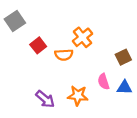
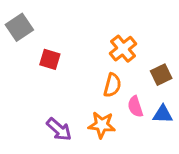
orange cross: (82, 37) -> (123, 49), moved
red square: (38, 45) -> (50, 59), turned -35
orange semicircle: (64, 55) -> (112, 85), moved, turned -72

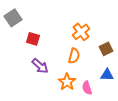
pink semicircle: (135, 107) -> (87, 88), moved
orange star: (102, 125) -> (67, 82), turned 30
purple arrow: (59, 129) -> (40, 66), moved

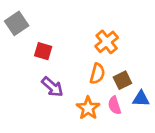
brown square: (106, 49) -> (122, 80), moved
pink semicircle: (87, 88) -> (115, 105), moved

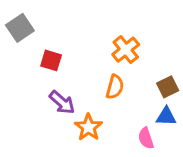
brown square: (122, 80) -> (168, 87), moved
pink semicircle: (115, 105) -> (146, 138), moved
orange star: (88, 108) -> (88, 127), moved

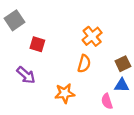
purple arrow: (62, 102) -> (26, 75), moved
orange star: (88, 127) -> (65, 93), turned 30

